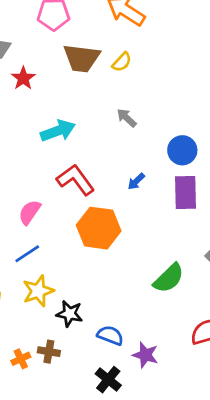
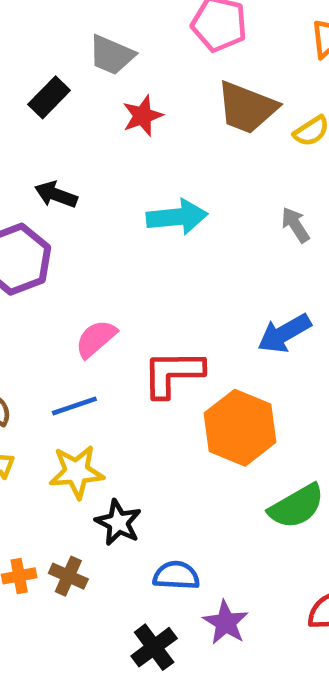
red L-shape: (76, 180) -> (173, 373), moved, turned -69
blue arrow: (136, 181) -> (284, 333), size x1.6
orange hexagon: (99, 228) -> (240, 428), moved
blue semicircle: (110, 335) -> (176, 575), turned -32

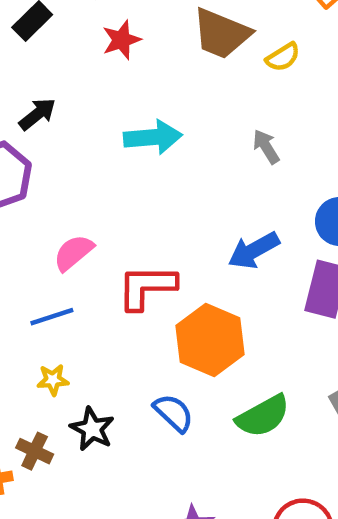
black arrow: (56, 195) -> (37, 114), turned 120
yellow star: (76, 472) -> (53, 380), size x0.6
blue semicircle: (176, 575) -> (173, 413), moved, turned 39
brown cross: (68, 576) -> (35, 451), moved

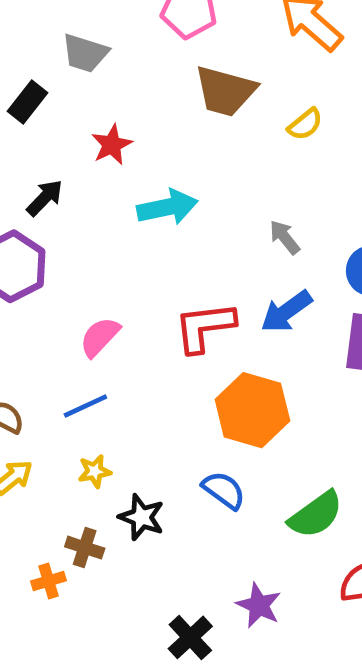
red star: (121, 40) -> (112, 145), moved
yellow semicircle: (283, 57) -> (305, 124), moved
gray arrow: (266, 147) -> (285, 237), moved
red L-shape: (147, 287) -> (205, 327), moved
green semicircle: (263, 416) -> (316, 515), moved

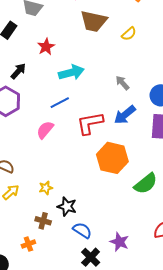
blue line: (85, 406) -> (60, 103), moved
blue semicircle: (224, 490) -> (82, 230), moved
green semicircle: (316, 515) -> (146, 184), moved
orange cross: (49, 581) -> (28, 244), moved

